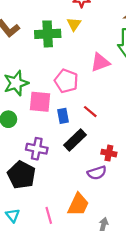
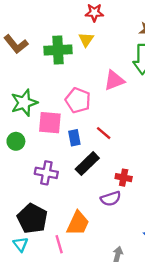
black pentagon: (21, 175) -> (32, 219), moved
orange trapezoid: (78, 204) -> (78, 223), moved

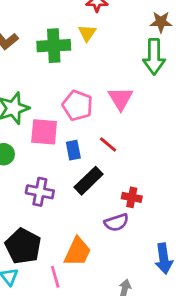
pink triangle: (114, 80) -> (121, 99), moved, turned -40

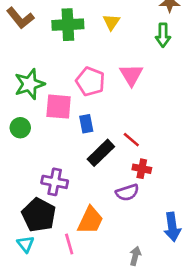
yellow triangle: (87, 33) -> (111, 22), moved
green arrow: (154, 57) -> (163, 35), size x0.7
red line: (108, 144) -> (131, 140), moved
purple cross: (40, 192) -> (55, 182), moved

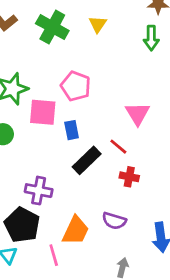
green cross: (68, 25) -> (52, 27), turned 32
pink triangle: (131, 75) -> (138, 114), moved
purple semicircle: (127, 192) -> (114, 221), moved, turned 35

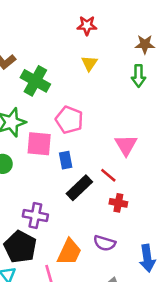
green cross: (52, 27) -> (35, 81), moved

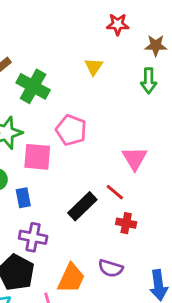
red star: (87, 26) -> (118, 24), moved
blue rectangle: (66, 160) -> (23, 198), moved

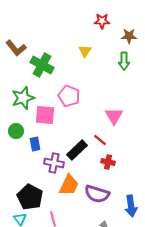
purple cross: (33, 237) -> (54, 163), moved
purple semicircle: (111, 268) -> (97, 194), size x1.4
orange trapezoid: (71, 278) -> (69, 185), moved

